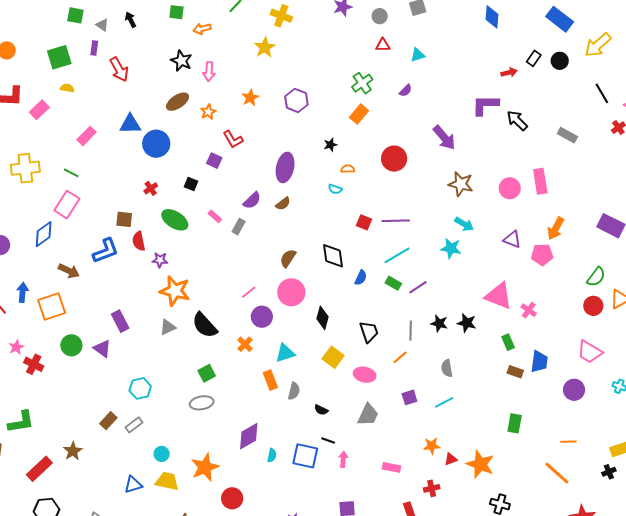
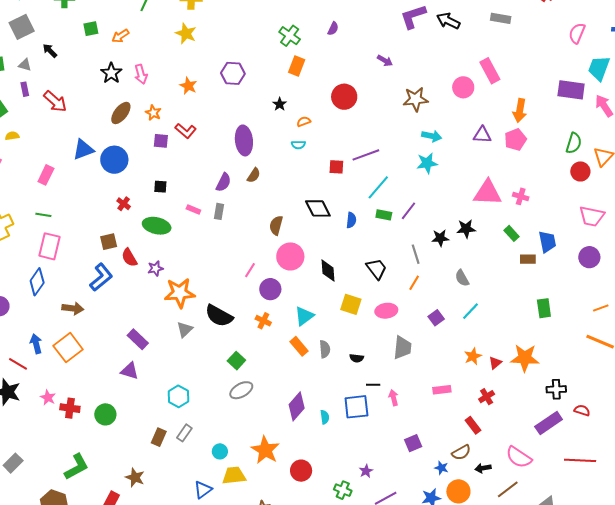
black star: (181, 61) -> (111, 73), turned 30
purple arrow: (444, 138) -> (385, 61), size x0.6
purple square: (214, 161) -> (161, 141), moved
green circle: (71, 345) -> (105, 414), moved

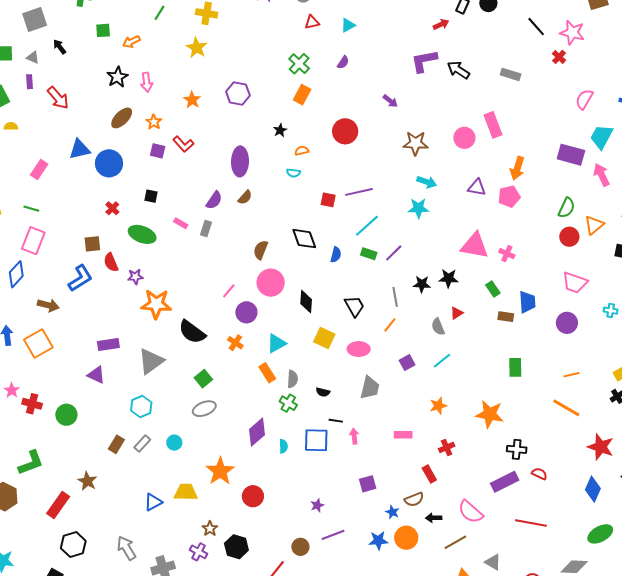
gray triangle: (185, 330) -> (151, 361), moved, size x1.6
purple rectangle: (138, 339) -> (108, 344), turned -60
red triangle: (495, 363) -> (457, 313), moved
cyan circle: (220, 451) -> (174, 443), moved
green cross: (343, 490) -> (288, 403), moved

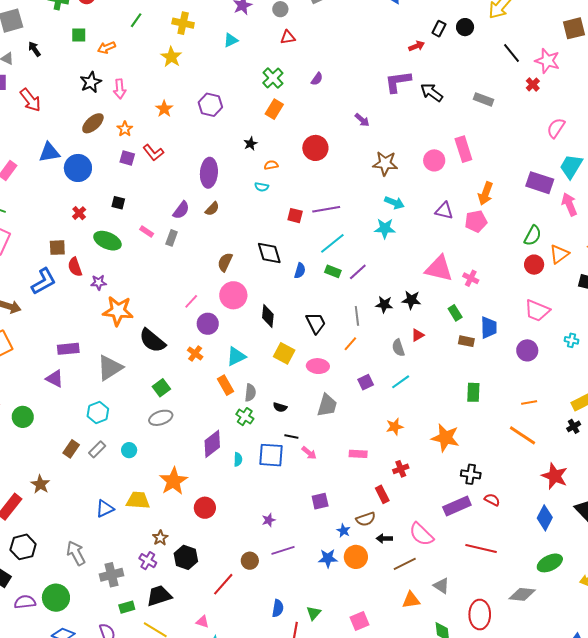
cyan triangle: (348, 25) -> (231, 40), moved
pink arrow: (354, 436) -> (309, 453), turned 133

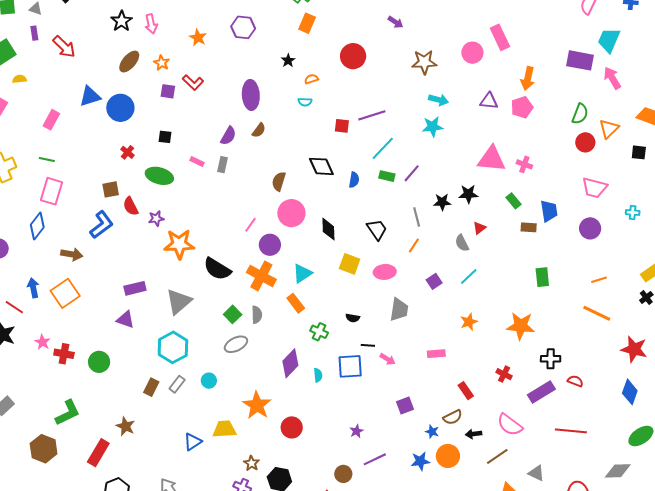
orange cross: (195, 353) -> (261, 276), size x1.8
gray semicircle: (250, 393) -> (257, 315), moved
cyan hexagon: (98, 412) -> (173, 347), size x1.4
red cross: (401, 469) -> (504, 374), moved, turned -35

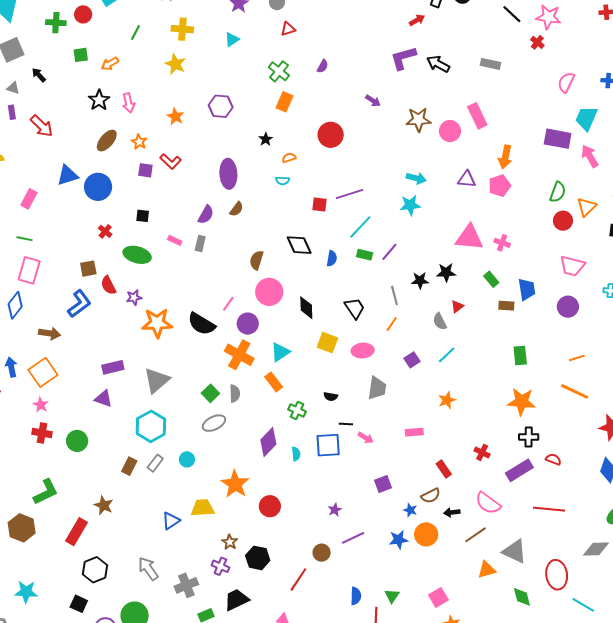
brown star: (424, 62) -> (418, 120), moved
black semicircle: (217, 269) -> (201, 324), moved
orange star: (521, 326) -> (522, 402), moved
pink star: (42, 342) -> (41, 405), moved
gray triangle: (536, 473) -> (515, 551), size x1.5

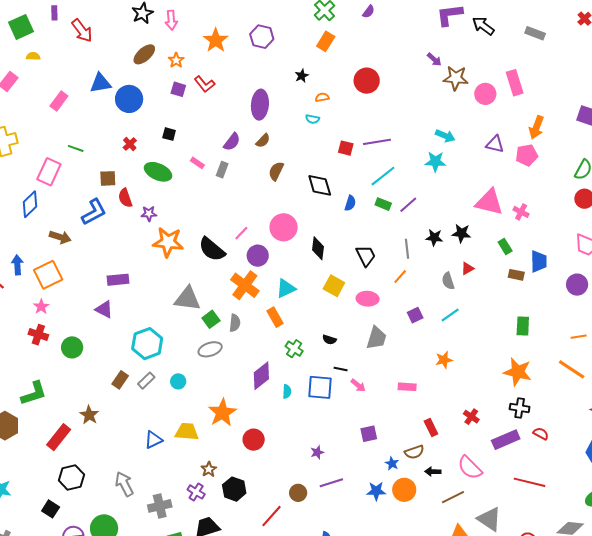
purple arrow: (373, 101) -> (434, 59), moved
orange star: (175, 116) -> (216, 40), size x1.4
green line: (24, 239) -> (76, 148), moved
brown semicircle: (256, 260) -> (276, 171), moved
gray triangle: (157, 380) -> (187, 299), moved, turned 40

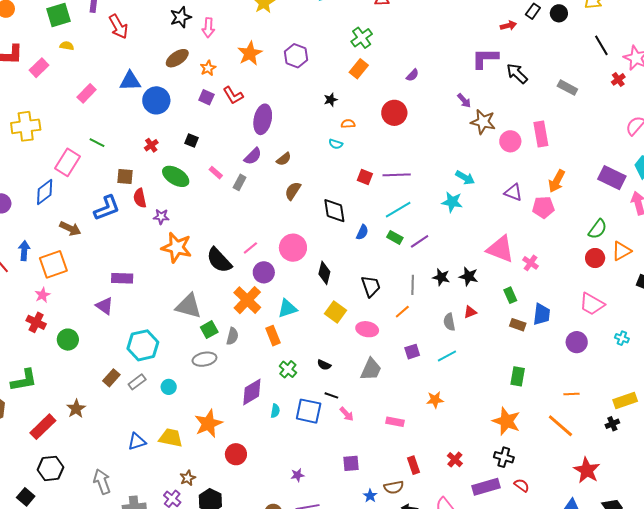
purple semicircle: (369, 12) -> (412, 75), moved
purple ellipse: (260, 105) -> (263, 119), moved

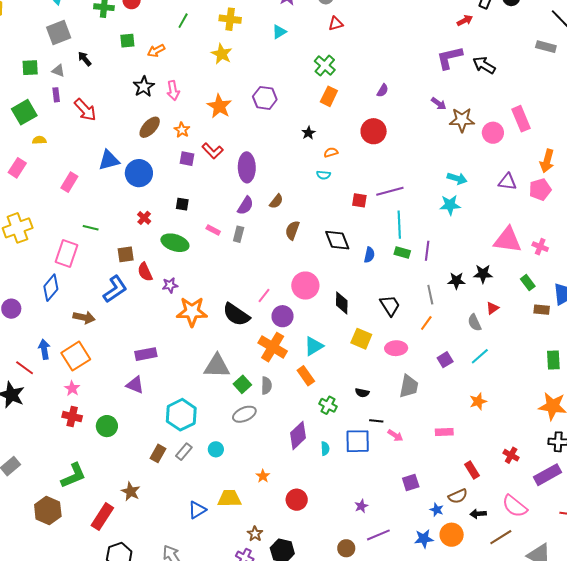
gray rectangle: (567, 88) -> (546, 47), moved
cyan line: (398, 210) -> (399, 225), turned -48
purple line: (420, 241) -> (427, 251), turned -36
orange star: (208, 424) -> (263, 476), size x0.5

